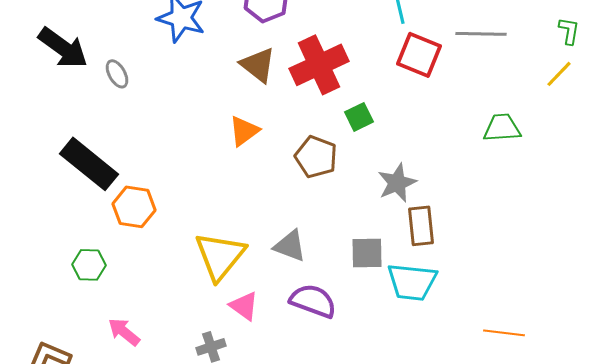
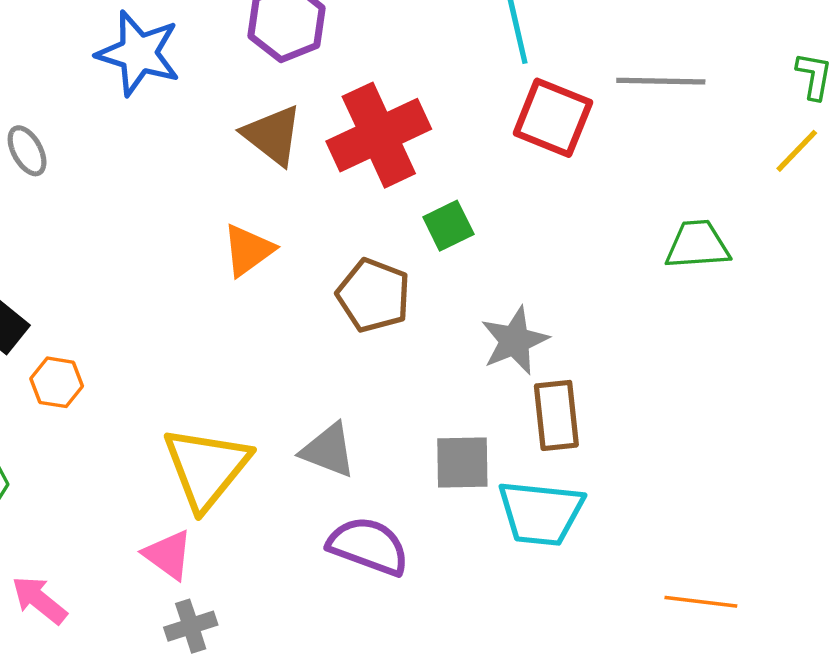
orange hexagon: (134, 207) -> (57, 382), size x0.7
pink triangle: (244, 306) -> (168, 555), moved

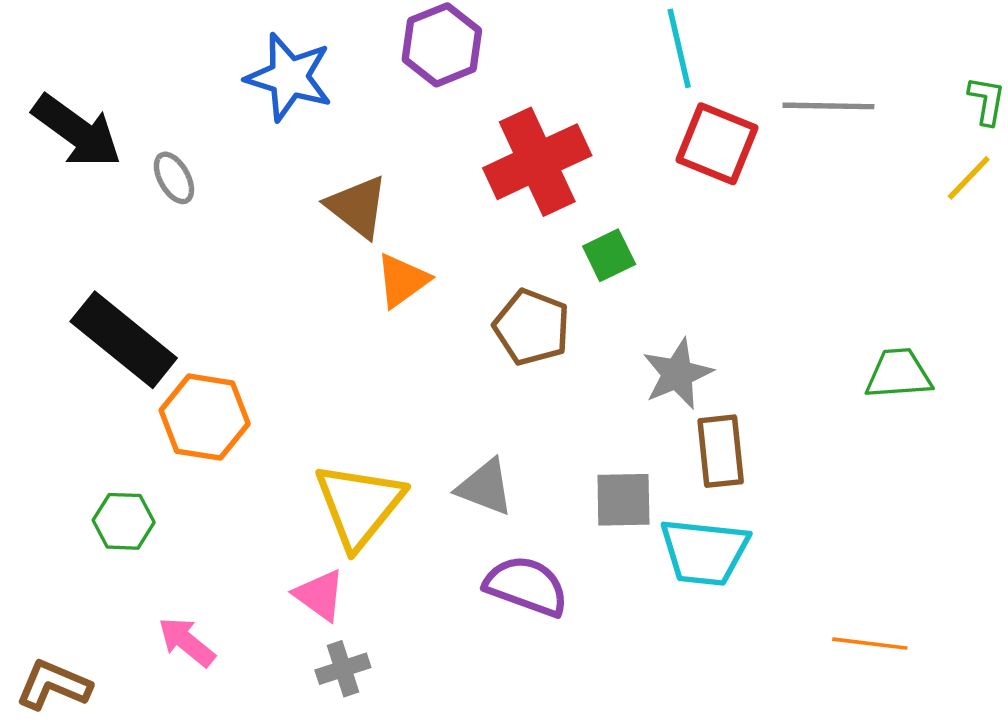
brown triangle: (273, 135) -> (357, 207), moved
green trapezoid: (697, 245) -> (899, 374), moved
orange hexagon: (57, 382) -> (205, 417), size x1.6

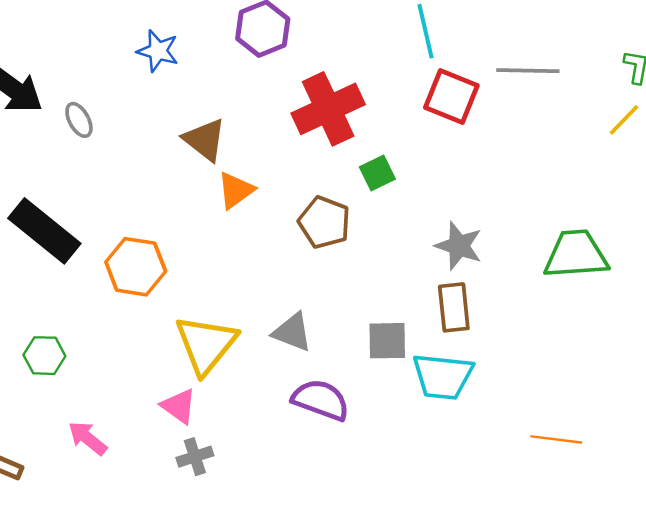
blue star: (289, 77) -> (158, 51), size x0.7
gray star: (677, 374) -> (459, 246), moved, turned -30
green trapezoid: (899, 374) -> (576, 254), size x1.4
orange hexagon: (205, 417) -> (136, 267), moved

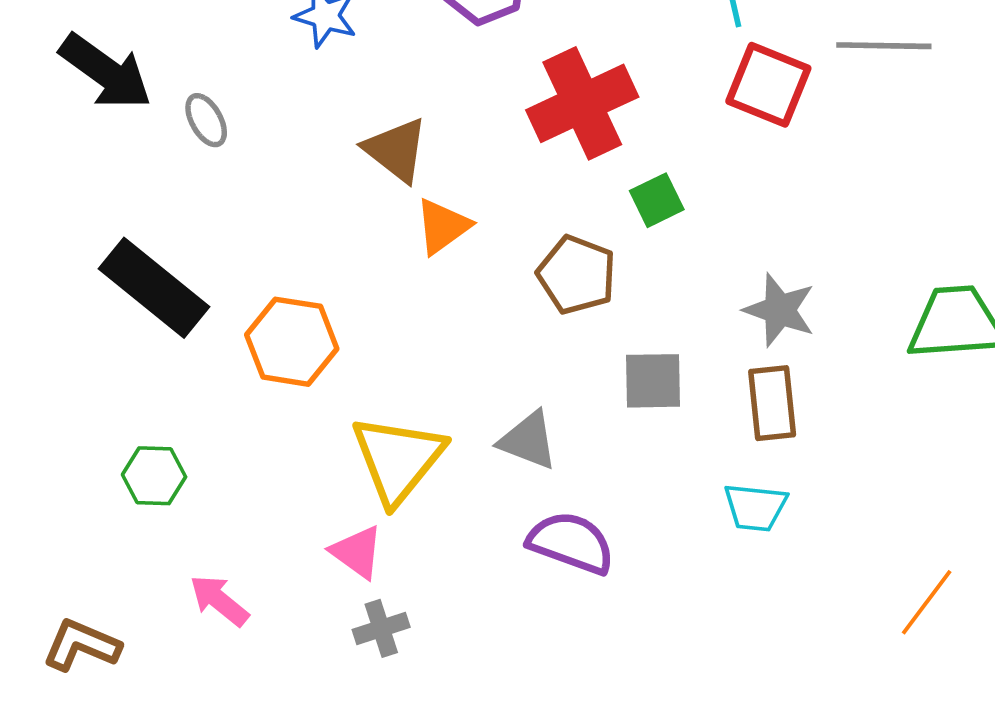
gray square: (387, 341) -> (653, 381), moved
cyan trapezoid: (443, 376) -> (755, 507), size x0.7
orange line: (556, 439) -> (927, 602), turned -60

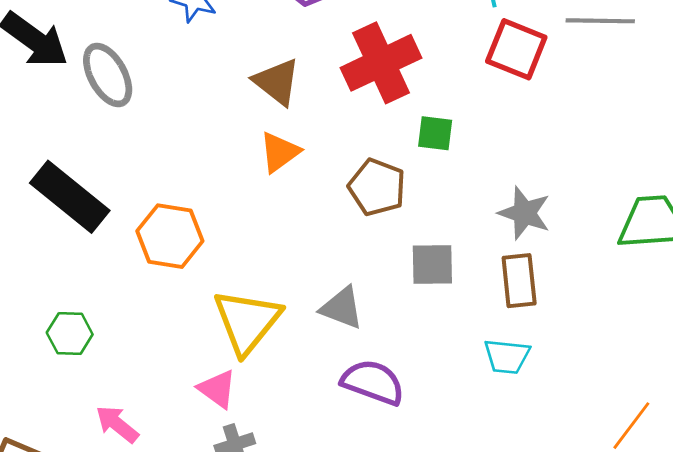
gray ellipse: (206, 120) -> (108, 75), size x1.6
brown triangle: (396, 150) -> (277, 82), moved
green square: (657, 200) -> (435, 133), turned 33

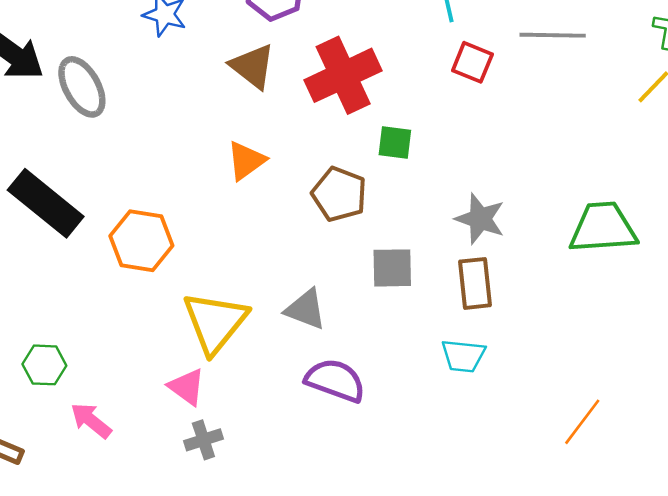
red square: (516, 49) -> (472, 62), size x0.7
brown triangle: (277, 82) -> (253, 66), moved
green hexagon: (70, 334) -> (44, 365), moved

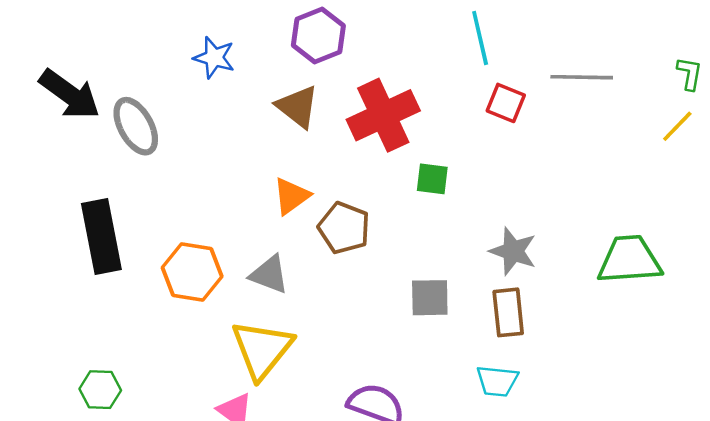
brown pentagon: (339, 194) -> (344, 228), moved
black rectangle: (46, 203) -> (101, 236), turned 40
gray triangle: (306, 309) -> (269, 274), moved

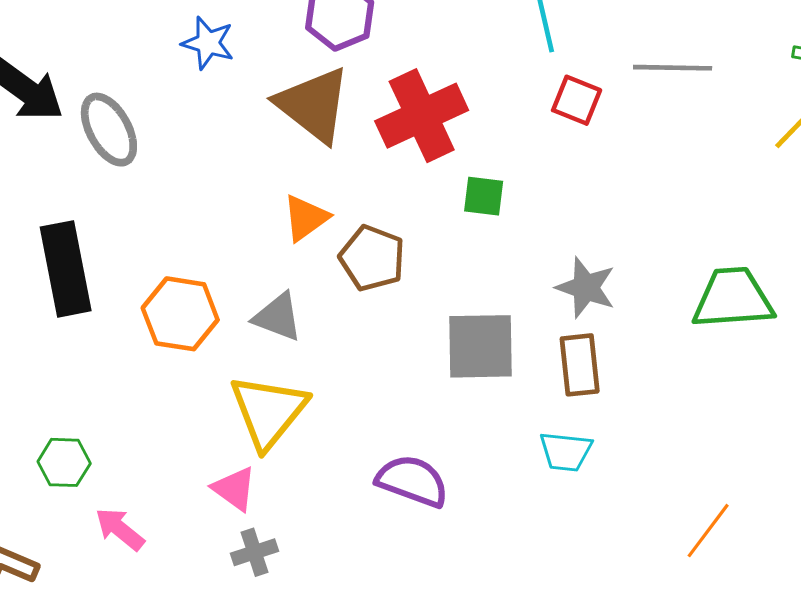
brown triangle: (297, 107) -> (313, 105), size x1.4
gray square: (430, 298) -> (481, 346), size x1.4

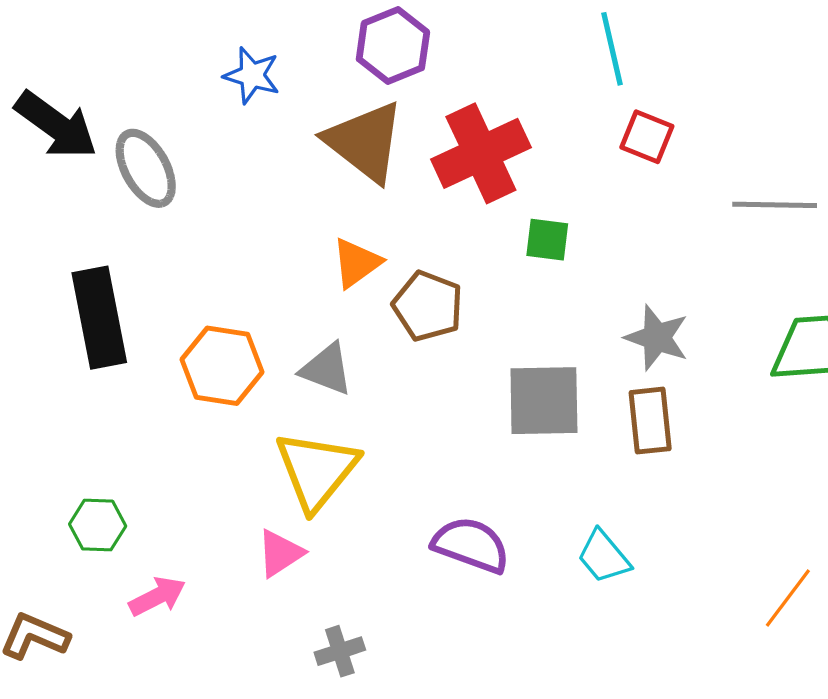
gray line: (673, 68) -> (775, 205), moved
cyan trapezoid: (566, 452) -> (604, 557), moved, turned 44
pink triangle: (234, 489) -> (280, 553), turned 51
pink arrow: (120, 529) -> (157, 596), turned 114
gray cross: (255, 552) -> (340, 651), moved

